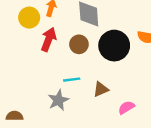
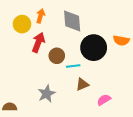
brown circle: (79, 44) -> (57, 56), moved
cyan line: (72, 80) -> (73, 66), moved

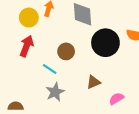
red arrow: (38, 42) -> (27, 46), moved
cyan line: (73, 66) -> (50, 69), moved, turned 40

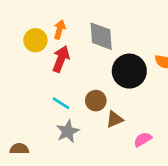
red arrow: (27, 46) -> (61, 59), moved
brown circle: (66, 51) -> (96, 101), moved

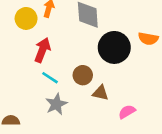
red arrow: (61, 59) -> (42, 50), moved
brown triangle: (115, 119) -> (100, 93), turned 36

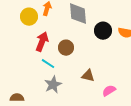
black circle: (114, 47) -> (103, 31), moved, size x0.7
brown circle: (83, 75) -> (66, 48), moved

